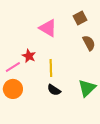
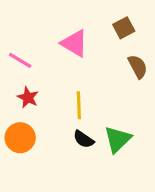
red star: (29, 56) -> (28, 97), moved
pink line: (13, 67) -> (20, 60), moved, turned 63
green triangle: (87, 88) -> (118, 139), moved

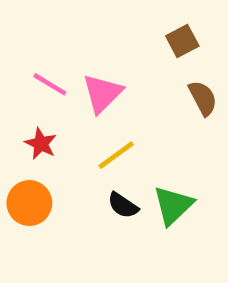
pink triangle: (74, 43) -> (102, 93), moved, turned 44
pink line: (20, 60) -> (50, 84), moved
yellow line: (79, 105) -> (116, 155), turned 56

